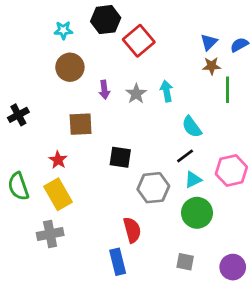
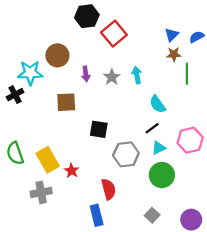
cyan star: (63, 30) -> (30, 73), moved, size x1.6
red star: (58, 160) -> (72, 171), moved
gray square: (185, 262) -> (152, 215), turned 32

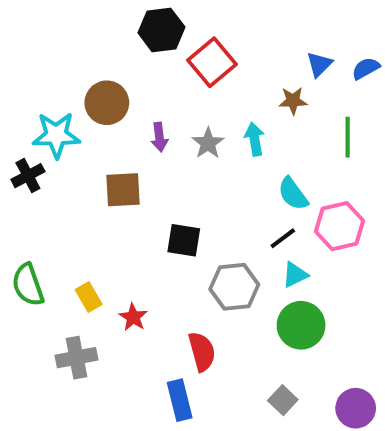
brown star: (174, 54) -> (293, 101), moved
pink hexagon: (190, 140) -> (339, 226), moved
yellow rectangle: (48, 160) -> (89, 297), size x0.6

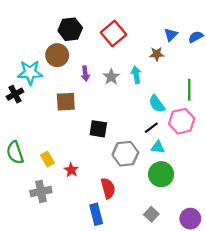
black hexagon: (161, 30) -> (70, 29), moved
green line: (348, 137) -> (189, 90), moved
cyan triangle: (295, 275) -> (158, 147), turned 32

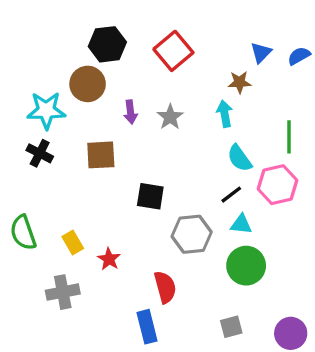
cyan arrow: (136, 75) -> (225, 114), moved
black cross: (15, 94) -> (40, 153), moved, turned -35
gray square: (151, 214) -> (231, 327), turned 32

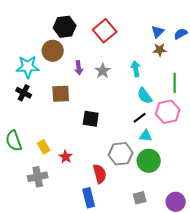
brown star: (240, 82) -> (160, 50), moved
gray hexagon: (192, 234) -> (121, 154), moved

